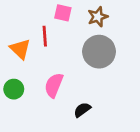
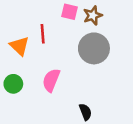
pink square: (63, 13) -> (70, 12), moved
black semicircle: (82, 110) -> (85, 112), moved, turned 105

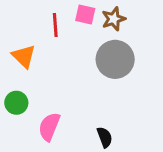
red line: (43, 34) -> (55, 25), moved
pink semicircle: (51, 80) -> (49, 127), moved

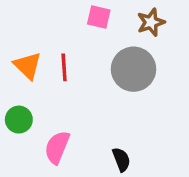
brown star: (114, 19) -> (151, 22), moved
red line: (55, 25) -> (64, 67), moved

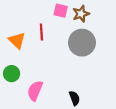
brown star: (151, 22) -> (81, 14), moved
red line: (64, 67) -> (41, 32), moved

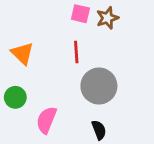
red line: (41, 32) -> (76, 52), moved
gray circle: (82, 43) -> (99, 86), moved

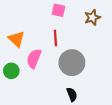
brown star: (107, 18) -> (92, 17), moved
pink semicircle: (46, 120) -> (34, 59), moved

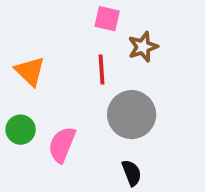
brown star: (92, 17) -> (143, 47), moved
pink semicircle: (34, 59) -> (62, 145), moved

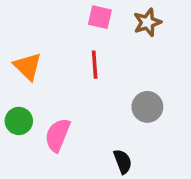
brown star: (143, 47) -> (147, 22), moved
gray circle: (132, 115) -> (147, 107), moved, size x0.7

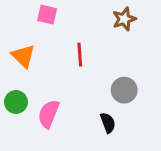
pink square: (100, 17) -> (47, 15), moved
black semicircle: (123, 161) -> (108, 123), moved

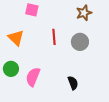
gray circle: (124, 90) -> (80, 42), moved

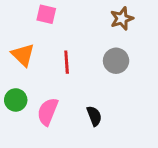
red line: (54, 37) -> (67, 62), moved
black semicircle: (73, 83) -> (94, 116), moved

